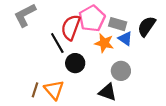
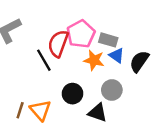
black semicircle: (147, 26) -> (139, 61), moved
black circle: (75, 63) -> (73, 94), moved

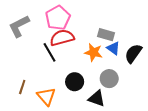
pink pentagon: (81, 34) -> (58, 18), moved
red semicircle: (58, 44) -> (62, 38), turned 55
brown line: (20, 110) -> (22, 87), moved

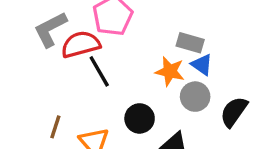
red semicircle: (62, 38) -> (81, 44), moved
black semicircle: (133, 53) -> (234, 112), moved
gray circle: (109, 79) -> (195, 97), moved

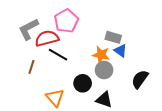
black line: (99, 71) -> (58, 55), turned -30
gray circle: (195, 97) -> (104, 70), moved
brown line: (55, 127) -> (31, 67), moved

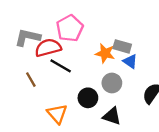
gray L-shape: (28, 29) -> (27, 37), turned 40
orange star: (101, 55) -> (105, 53), moved
brown line: (31, 67) -> (31, 80), turned -48

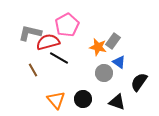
gray rectangle: (122, 46) -> (113, 41), turned -70
blue triangle: (130, 61) -> (119, 62), moved
black circle: (88, 98) -> (83, 99), moved
black triangle: (112, 116) -> (117, 102), moved

